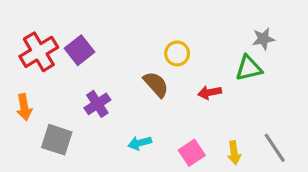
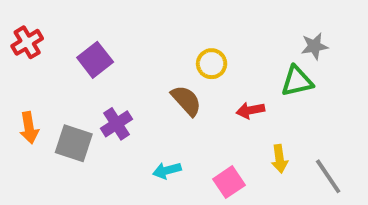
red cross: (39, 52) -> (27, 42), moved, size x0.7
gray square: (57, 140) -> (74, 143), moved
yellow arrow: (234, 153) -> (280, 159), moved

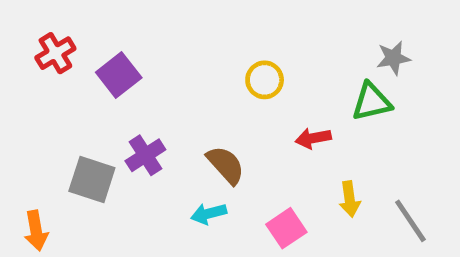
red cross: (27, 42) -> (55, 53), moved
brown semicircle: (186, 101) -> (226, 165), moved
orange arrow: (29, 128) -> (36, 231), moved

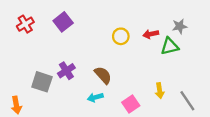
purple square: (119, 75) -> (63, 22), moved
red arrow: (313, 138) -> (151, 34), moved

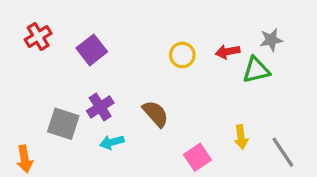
purple square: (63, 22) -> (92, 50), moved
cyan arrow: (95, 97) -> (112, 142), moved

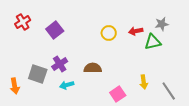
brown semicircle: (155, 114) -> (93, 68), turned -48
orange arrow: (25, 159) -> (15, 86), moved

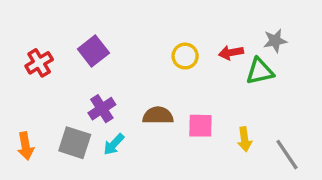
red cross: (23, 22) -> (39, 63), moved
gray square: (38, 74) -> (75, 143), moved
cyan arrow: (67, 85) -> (114, 144), turned -32
pink square: (118, 94) -> (200, 126), moved, turned 35

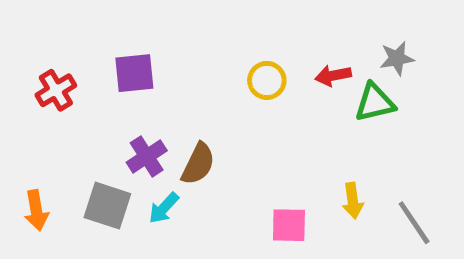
purple square: (93, 51) -> (134, 73), turned 32
brown semicircle: (158, 115) -> (198, 164), moved, turned 116
pink square: (200, 126) -> (289, 225), moved

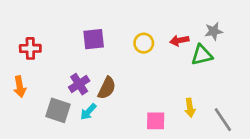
purple square: (134, 73) -> (94, 39), moved
red cross: (56, 90) -> (30, 48), turned 30
orange arrow: (36, 210) -> (20, 87), moved

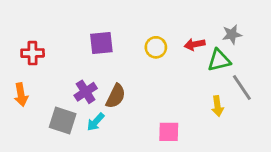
yellow arrow: (190, 108) -> (218, 106), moved
gray line: (223, 120) -> (242, 87), moved

